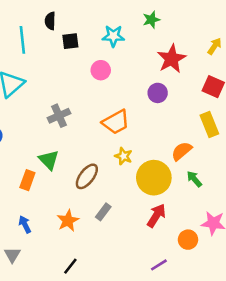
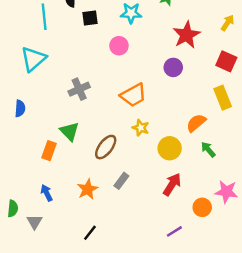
yellow circle: (154, 178) -> (170, 148), size x0.7

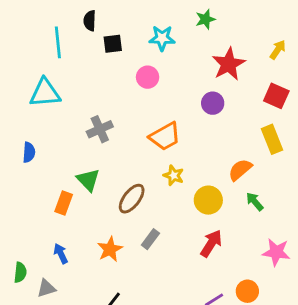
cyan triangle: (33, 59) -> (45, 93), turned 36
orange circle: (202, 207) -> (247, 291), moved
gray triangle: (35, 222) -> (46, 288), turned 42

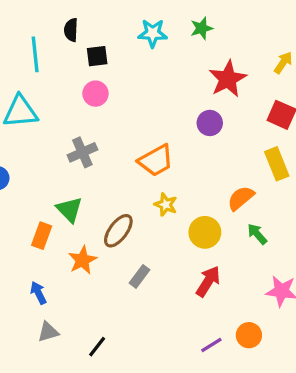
cyan star: (162, 38) -> (153, 33), moved
pink circle: (148, 77) -> (95, 94), moved
orange star: (110, 249) -> (82, 260), moved
gray triangle: (46, 288) -> (48, 332), moved

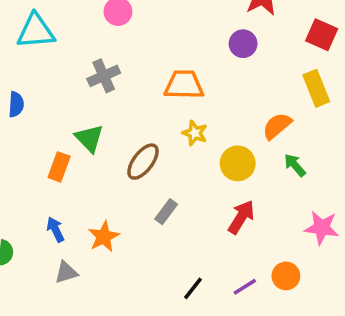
orange trapezoid: (156, 161) -> (184, 85), turned -150
orange star: (82, 260) -> (104, 237), moved
black line: (97, 347) -> (193, 288), moved

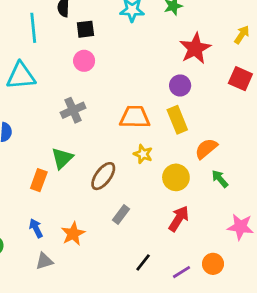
yellow rectangle: (316, 88) -> (177, 120), moved
green triangle: (89, 138) -> (62, 158), turned 30
black line: (193, 288) -> (143, 262), moved

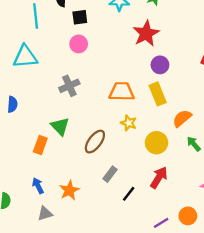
red star: (195, 48) -> (146, 34), moved
green triangle: (62, 158) -> (60, 126), turned -30
black line: (143, 262) -> (129, 194), moved

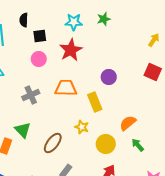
red star: (146, 34) -> (71, 50), moved
orange trapezoid: (122, 92) -> (66, 88), moved
yellow rectangle: (158, 94) -> (95, 102), moved

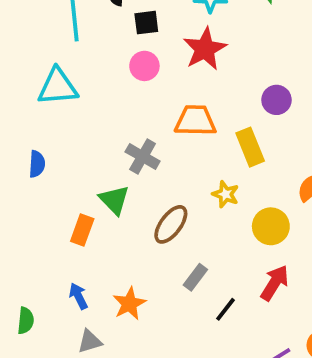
gray cross: (31, 95) -> (143, 156), moved, turned -36

